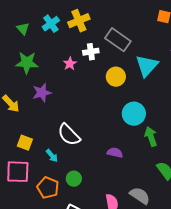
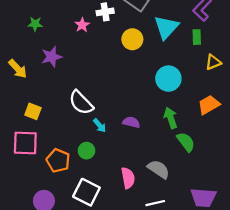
green star: (27, 63) -> (35, 24), size x0.6
cyan circle: (134, 114) -> (168, 79), moved
green arrow: (151, 137) -> (171, 118), moved
cyan arrow: (52, 156) -> (100, 126), moved

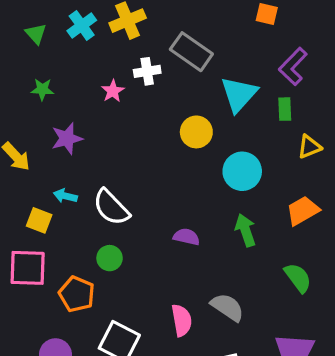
yellow circle: (132, 39) -> (196, 132), moved
cyan arrow: (100, 126) -> (65, 196), moved, turned 144
green semicircle: (186, 142) -> (298, 278), moved
green circle: (86, 151) -> (110, 258), moved

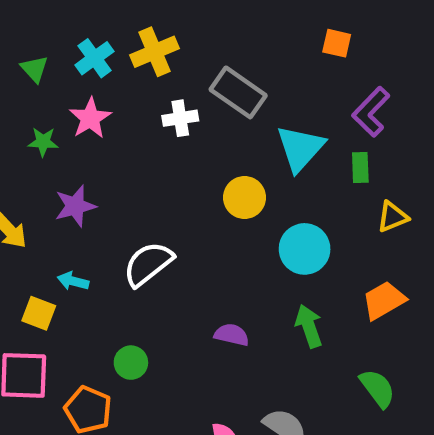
pink star: (113, 91) -> (90, 118), moved, size x1.4
white semicircle: (111, 207) -> (148, 264), moved, turned 96

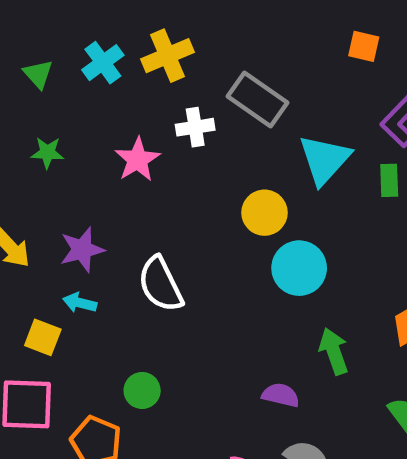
pink star: (90, 118) -> (137, 160), moved
purple star: (75, 206) -> (82, 250), moved
cyan circle: (305, 249) -> (299, 268), moved
white semicircle: (148, 264) -> (161, 284), turned -78
purple semicircle: (232, 335) -> (281, 395), moved

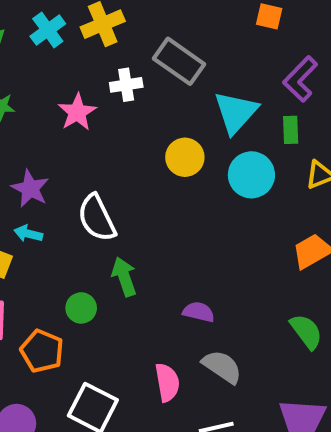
purple star: (82, 250) -> (30, 189), turned -30
cyan circle: (299, 268) -> (251, 175), moved
green arrow: (334, 351) -> (124, 277), moved

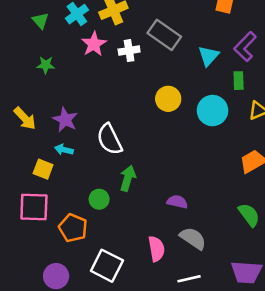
pink star: (77, 112) -> (94, 44), moved
cyan triangle: (236, 112) -> (209, 56), moved, size x0.7
green arrow: (124, 277) -> (128, 178), turned 35

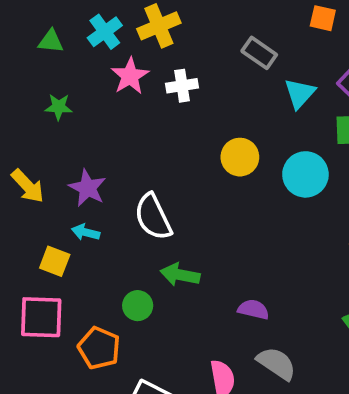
green triangle: (40, 21) -> (51, 41), turned -42
gray rectangle: (164, 35) -> (259, 53), moved, size x0.7
green arrow: (128, 178) -> (180, 275), turned -95

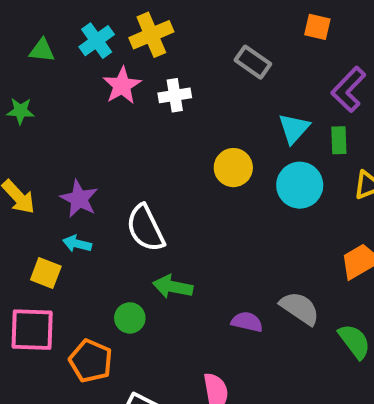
cyan triangle: (300, 93) -> (294, 129), moved
green star: (59, 107) -> (20, 111), moved
gray semicircle: (277, 363) -> (300, 308), moved

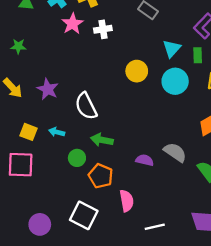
green star: (20, 111) -> (18, 46), moved
cyan arrow: (77, 244) -> (57, 132), moved
orange pentagon: (91, 361) -> (101, 176), moved

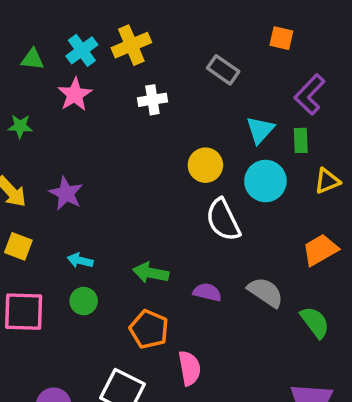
pink star: (72, 24) -> (75, 95), moved
white semicircle: (86, 106) -> (223, 220), moved
yellow square: (28, 132) -> (18, 246), moved
green circle: (77, 158) -> (84, 301), moved
purple semicircle: (145, 160) -> (207, 292), moved

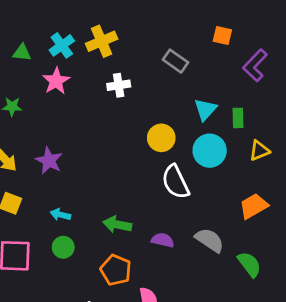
purple L-shape: (310, 95) -> (255, 65), moved

